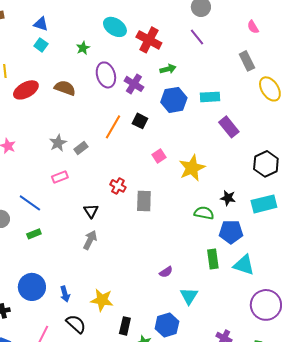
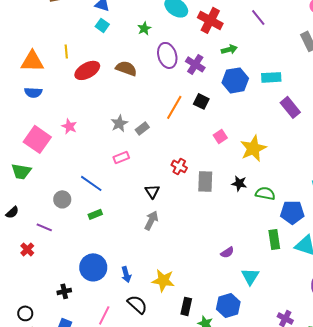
black star: (228, 198) -> (239, 183), moved

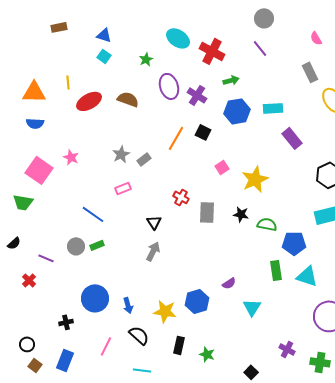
gray circle: (62, 199) -> (76, 246), moved
blue hexagon: (228, 305) -> (197, 301), moved
black rectangle: (186, 306) -> (179, 345), moved

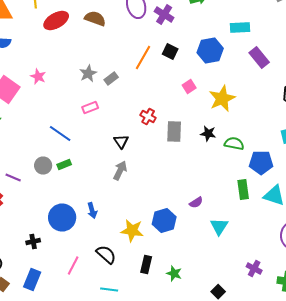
blue hexagon: (237, 111) -> (210, 50), moved
blue arrow: (128, 305) -> (92, 210), moved

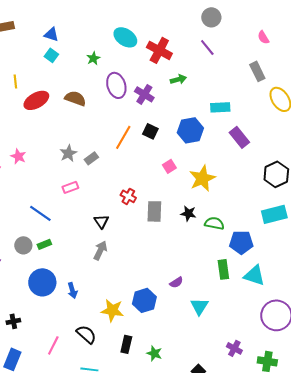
blue circle: (62, 218) -> (42, 282), moved

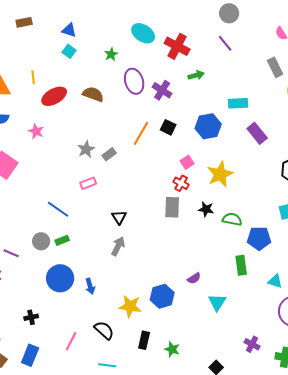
pink star: (18, 156) -> (36, 131), moved
red cross: (128, 196) -> (181, 183), moved
cyan triangle: (254, 275) -> (275, 281), moved, size x0.7

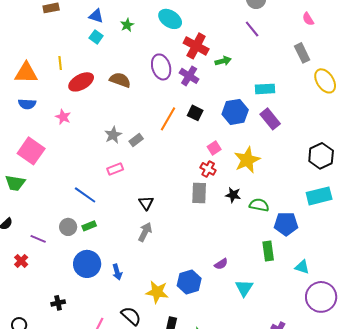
red cross: (177, 46) -> (196, 46), moved
green star: (111, 54) -> (127, 25), moved
purple rectangle: (257, 133) -> (270, 119), moved

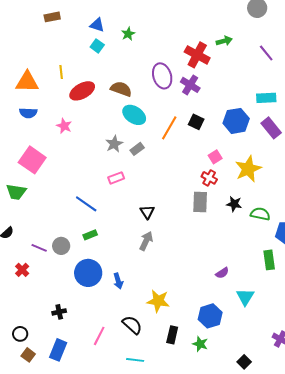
cyan ellipse: (170, 19) -> (134, 115), moved
purple line: (252, 29) -> (266, 53), moved
green arrow: (223, 61) -> (224, 41), moved
gray circle: (68, 227) -> (61, 246), moved
blue hexagon: (189, 282) -> (210, 316), moved

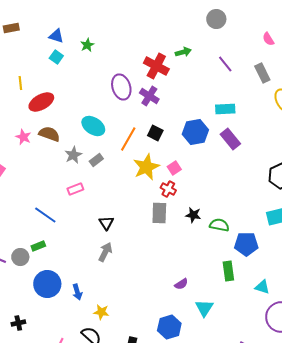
brown semicircle: (121, 89) -> (49, 134), moved
yellow star: (248, 169) -> (146, 167), moved
green rectangle: (90, 235) -> (38, 246), moved
yellow star: (158, 301) -> (101, 312), moved, size x0.7

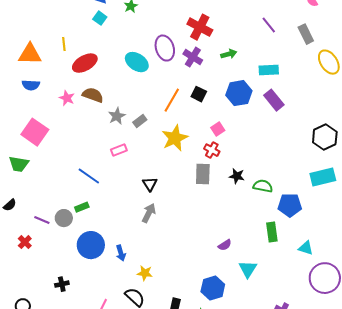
green arrow: (183, 52) -> (229, 54), moved
cyan ellipse: (93, 126) -> (137, 62), moved
yellow star: (146, 167) -> (175, 138), moved

